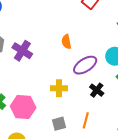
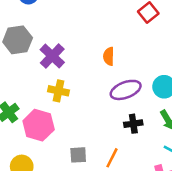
yellow cross: (59, 88) -> (59, 91), moved
black cross: (97, 90) -> (133, 124), turned 32

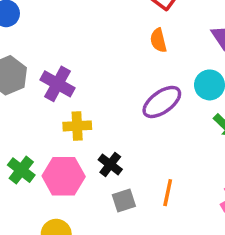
orange semicircle: (109, 56) -> (158, 40), moved
black cross: (133, 124) -> (110, 164), moved, turned -30

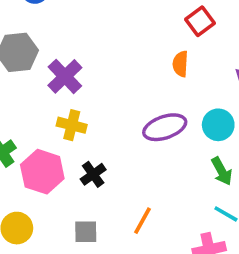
gray square: (124, 201) -> (86, 232), moved

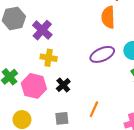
orange semicircle: (180, 64) -> (108, 17), size x1.5

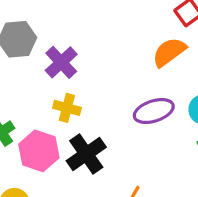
orange semicircle: (108, 17) -> (169, 52), turned 50
black cross: (63, 85) -> (86, 154), size x1.6

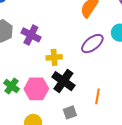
yellow cross: (67, 108) -> (54, 57), moved

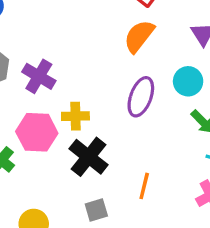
purple ellipse: (92, 44) -> (141, 97), turned -35
pink hexagon: (36, 89) -> (37, 132), moved

